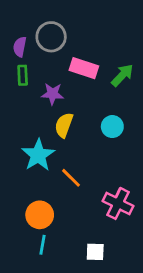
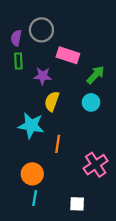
green arrow: (122, 75) -> (96, 75), moved
cyan star: (38, 155) -> (31, 125), turned -30
orange line: (71, 178) -> (58, 144), turned 54
pink cross: (118, 203) -> (96, 165), turned 30

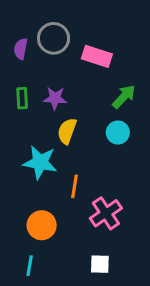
pink rectangle: (68, 55) -> (97, 56), moved
green rectangle: (18, 61) -> (22, 98), moved
pink cross: (96, 165) -> (106, 213), moved
cyan line: (35, 198) -> (30, 266), moved

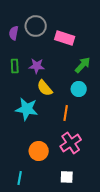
yellow semicircle: (67, 131) -> (45, 88), turned -60
orange line: (74, 186) -> (66, 113), moved
orange circle: (42, 225) -> (39, 151), moved

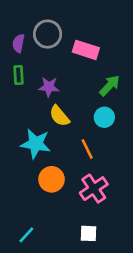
green rectangle: (15, 66) -> (18, 75), moved
orange line: (66, 113) -> (87, 149), turned -35
orange circle: (39, 151) -> (52, 179), moved
cyan line: (20, 178) -> (26, 235), turned 32

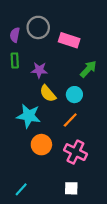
cyan circle: (104, 117) -> (74, 95), moved
orange line: (87, 149) -> (70, 120), turned 70
pink cross: (94, 189) -> (75, 152), turned -30

